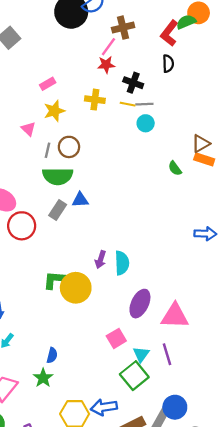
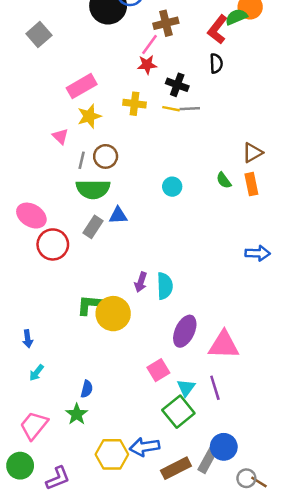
pink rectangle: (48, 84) -> (82, 86), size x1.6
cyan circle: (146, 123) -> (172, 187), moved
orange rectangle: (204, 159) -> (251, 184), moved, turned 60

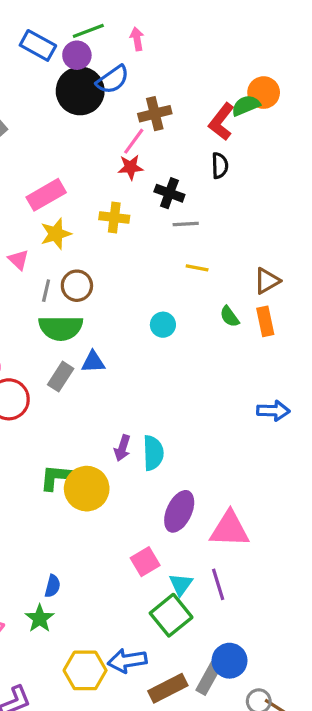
yellow line: (171, 109) -> (197, 268), moved

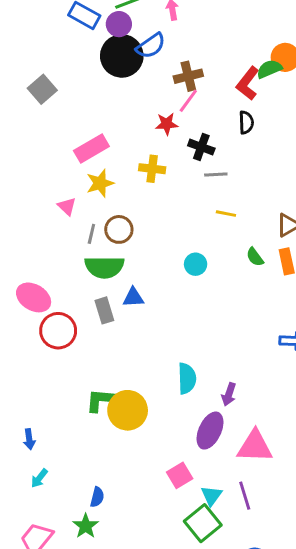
pink line: (134, 141) -> (188, 101), moved
gray rectangle: (61, 377) -> (104, 310), turned -50
purple arrow: (122, 448) -> (229, 394), moved

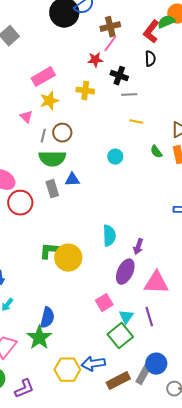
blue semicircle: (97, 497) -> (47, 318), size x1.5
green star: (86, 526) -> (39, 338), size x1.4

